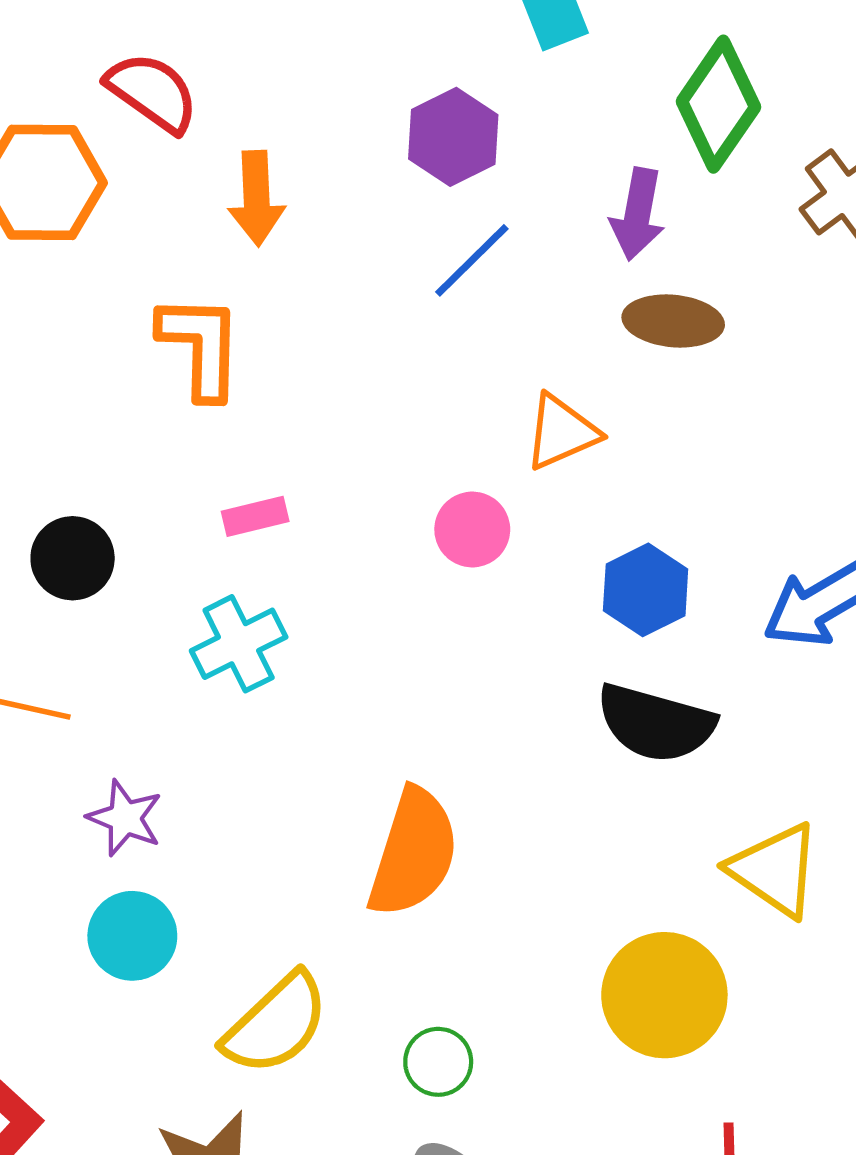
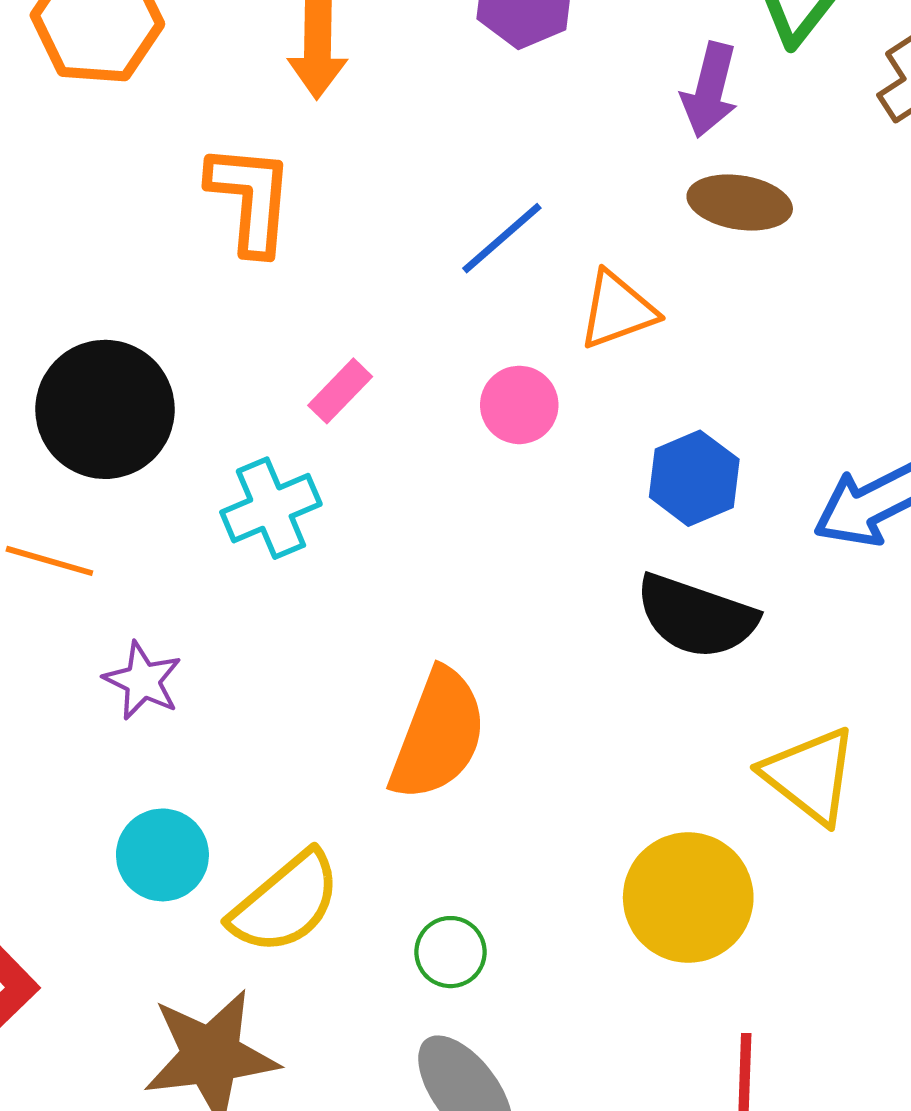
blue line: (472, 260) -> (502, 238), moved
pink rectangle: (255, 516) -> (340, 391), moved, turned -36
black circle: (73, 558) -> (105, 409), size x1.6
cyan circle: (132, 936) -> (162, 855), moved

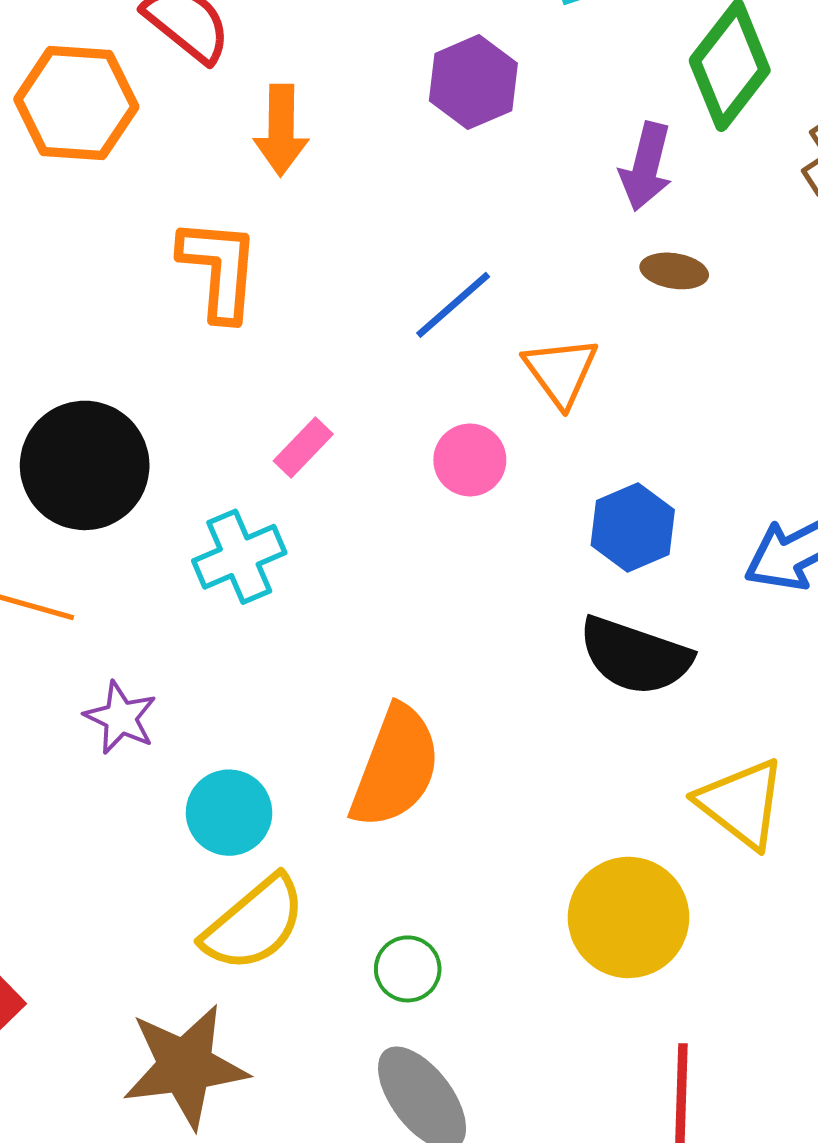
brown ellipse: (740, 203) -> (674, 271), size x0.7
orange triangle: (617, 310) -> (561, 371), turned -46
cyan circle: (162, 855) -> (229, 813), moved

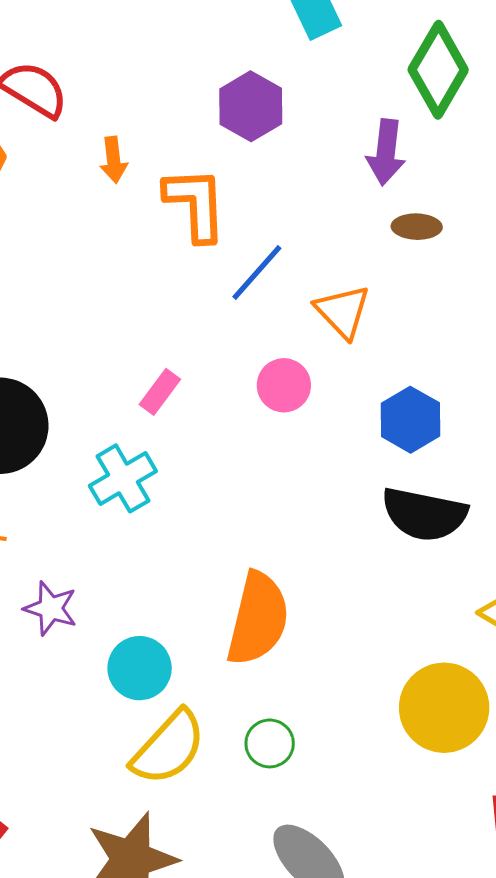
orange arrow: (281, 130) -> (113, 160), size x0.7
orange L-shape: (219, 269) -> (195, 204), moved
green circle: (408, 969) -> (270, 743), moved

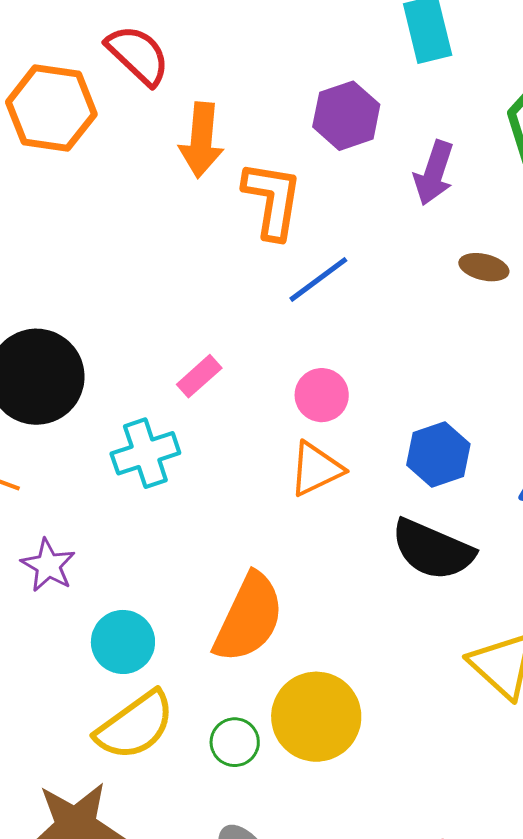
purple arrow: (386, 152) -> (434, 173), moved
orange arrow: (113, 160) -> (201, 140), size x1.6
orange triangle: (343, 311) -> (316, 469), moved, turned 36
yellow circle: (444, 708) -> (316, 717), moved

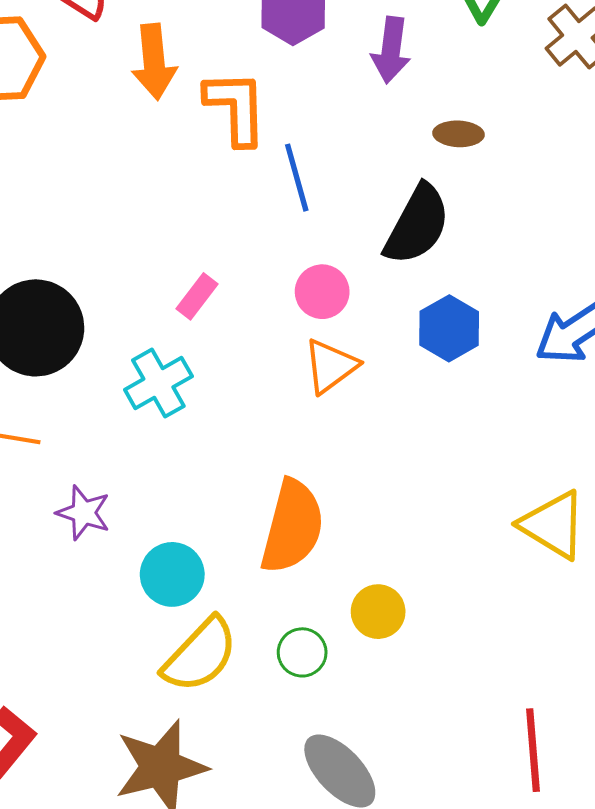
blue line: (318, 279) -> (297, 178), turned -58
black semicircle: (433, 550) -> (417, 225), moved, turned -74
yellow circle: (316, 717) -> (378, 612), size x0.6

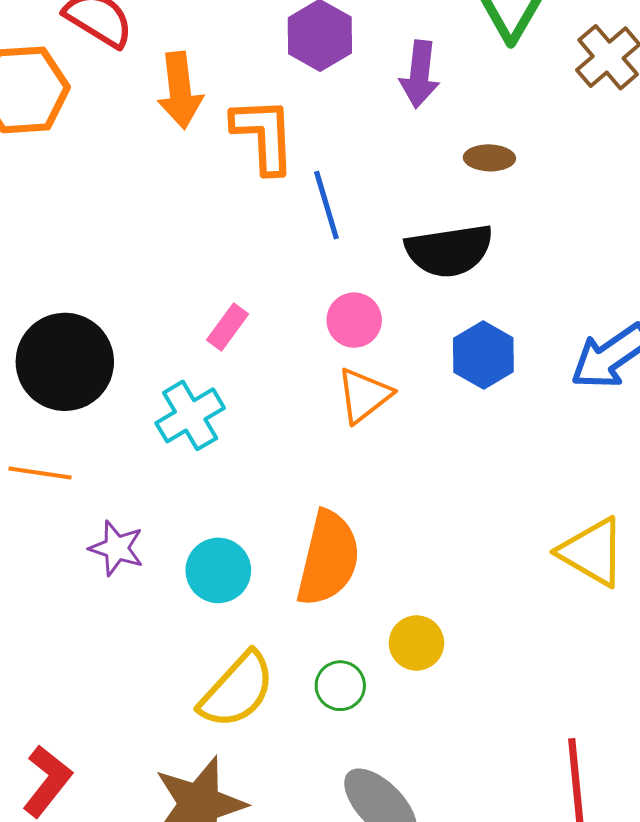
black semicircle: (417, 225) -> (449, 251), turned 54
cyan circle: (172, 574) -> (218, 570), moved

